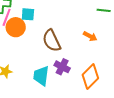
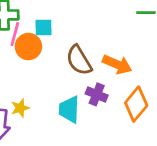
orange arrow: (90, 36) -> (117, 64), moved, size x1.5

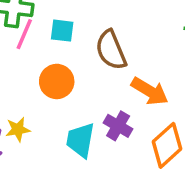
orange circle: (28, 47) -> (57, 81), moved
brown semicircle: (79, 60) -> (111, 50), moved

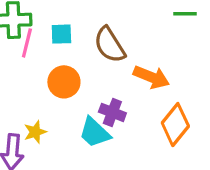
purple cross: (118, 126) -> (112, 112), moved
cyan trapezoid: (80, 140) -> (95, 133), turned -48

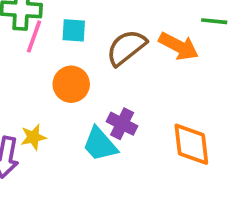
brown semicircle: (110, 45) -> (126, 48), turned 78
orange arrow: (151, 77) -> (179, 46), moved
orange diamond: (175, 125) -> (191, 144), turned -51

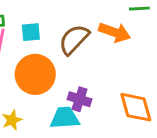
orange circle: (71, 84) -> (35, 74), size x1.4
cyan trapezoid: (100, 144) -> (65, 118), turned 136

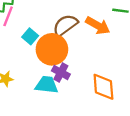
cyan square: (31, 32) -> (30, 36), moved, turned 35
orange circle: (35, 74) -> (52, 49), moved

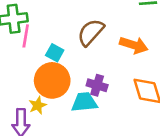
orange arrow: (98, 26) -> (134, 45), moved
orange circle: (52, 49) -> (52, 80), moved

